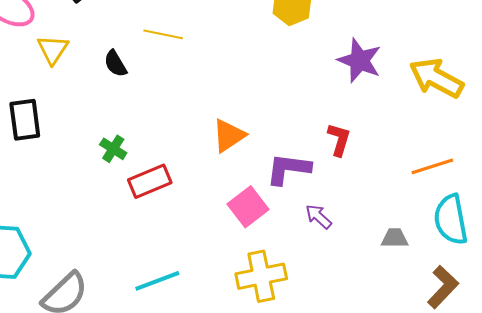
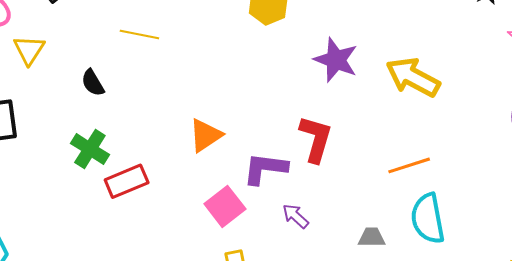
black semicircle: (115, 64) -> (93, 83), moved
red L-shape: (339, 140) -> (316, 139), size x1.4
green cross: (113, 149) -> (90, 149), size x1.4

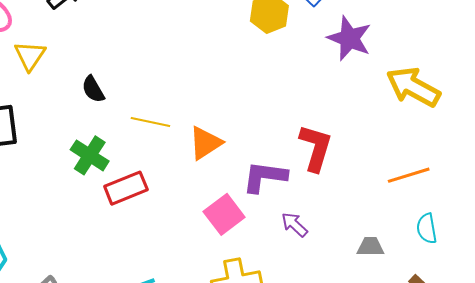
yellow line: (139, 34) -> (150, 122), moved
purple star: (336, 60) -> (349, 38), moved
cyan semicircle: (428, 219) -> (427, 229), size x0.6

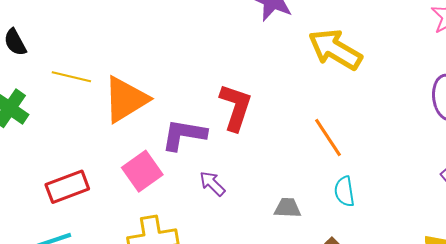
orange triangle: (205, 143) -> (126, 99), size x1.4
orange line: (409, 175) -> (328, 138), turned 72
red rectangle: (126, 188) -> (67, 187), moved

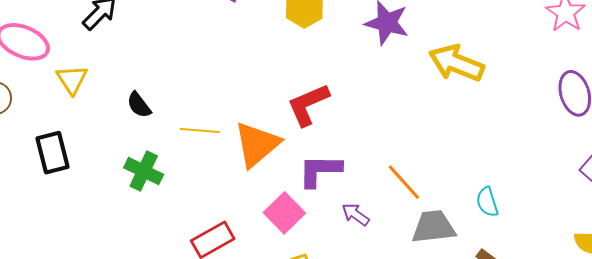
red L-shape: (236, 107) -> (308, 105), moved, turned -123
orange line: (328, 138) -> (404, 182), moved
gray trapezoid: (288, 208) -> (434, 227), size x1.6

